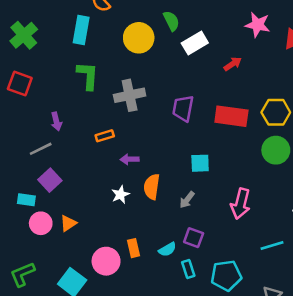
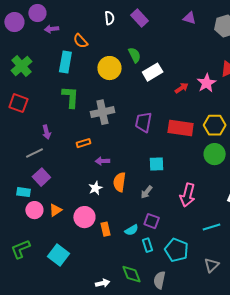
pink star: (258, 25) -> (207, 83), moved, turned 30
pink circle: (106, 261) -> (84, 217), moved
cyan pentagon: (226, 276) -> (177, 250), turned 30

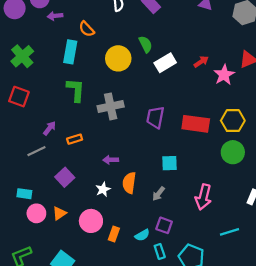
red arrow: (182, 88) -> (201, 62), moved
purple arrow: (46, 132) -> (50, 128), turned -128
orange rectangle: (83, 143) -> (75, 139), moved
purple square: (41, 177) -> (65, 177), moved
orange rectangle: (105, 229) -> (114, 234), turned 32

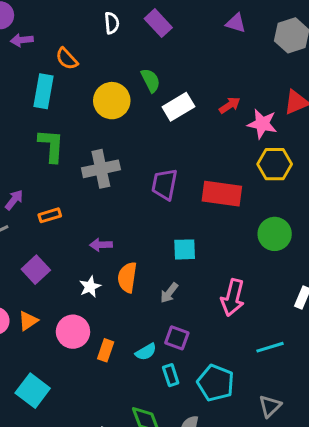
pink star: (224, 75) -> (262, 124), turned -30
yellow hexagon: (233, 121) -> (275, 164), moved

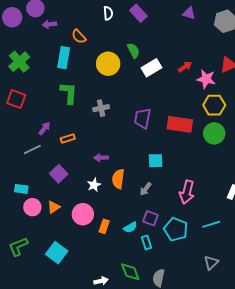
gray cross: (101, 169) -> (101, 108), size x0.7
green circle: (275, 234) -> (214, 133), moved
cyan pentagon: (216, 383) -> (176, 229), moved

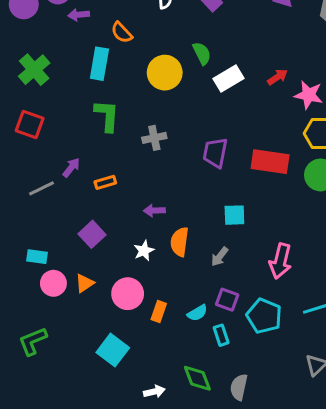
gray line: (32, 150) -> (42, 188), moved
cyan square: (57, 253) -> (113, 350), moved

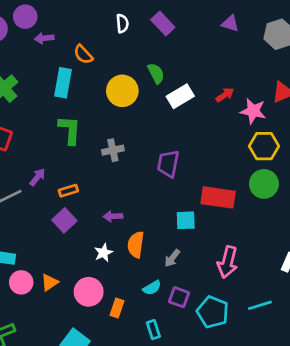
red rectangle: (270, 162) -> (218, 197), moved
purple square: (92, 234) -> (64, 220), moved
cyan semicircle: (197, 313) -> (152, 288), moved
cyan rectangle: (221, 335) -> (153, 330), moved

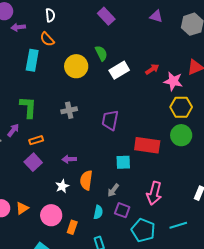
white semicircle: (122, 23) -> (50, 15), moved
green L-shape: (70, 130) -> (28, 107), moved
cyan semicircle: (152, 288) -> (98, 212), turned -48
purple square: (179, 297) -> (122, 210), moved

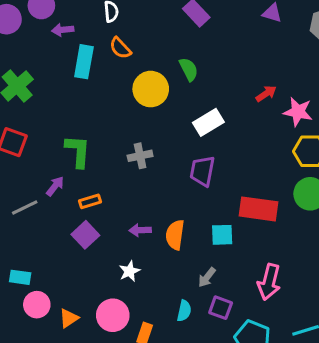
orange semicircle: (47, 39) -> (120, 48), moved
cyan rectangle: (32, 60) -> (84, 62), moved
white rectangle: (119, 70) -> (208, 122), moved
orange semicircle: (86, 180) -> (175, 235), moved
orange triangle: (22, 208) -> (69, 318), moved

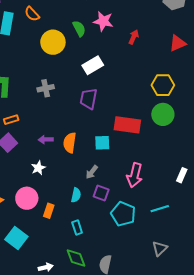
red arrow: (266, 94) -> (134, 37), moved, turned -32
pink star: (298, 112) -> (103, 21), moved

